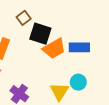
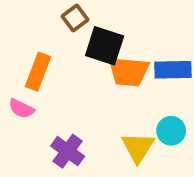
orange trapezoid: (54, 48) -> (129, 72), turned 35

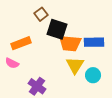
orange rectangle: (38, 72) -> (21, 43), turned 48
yellow triangle: (138, 147) -> (75, 65), moved

